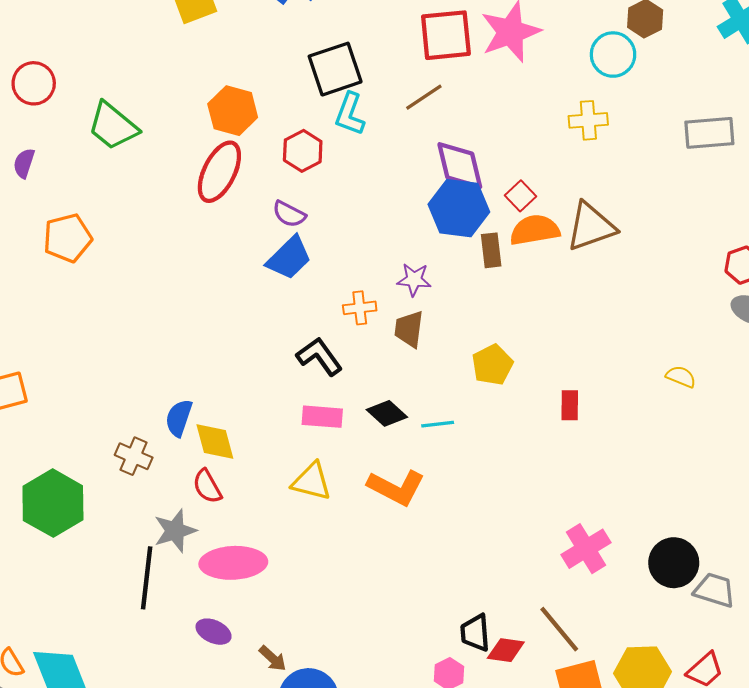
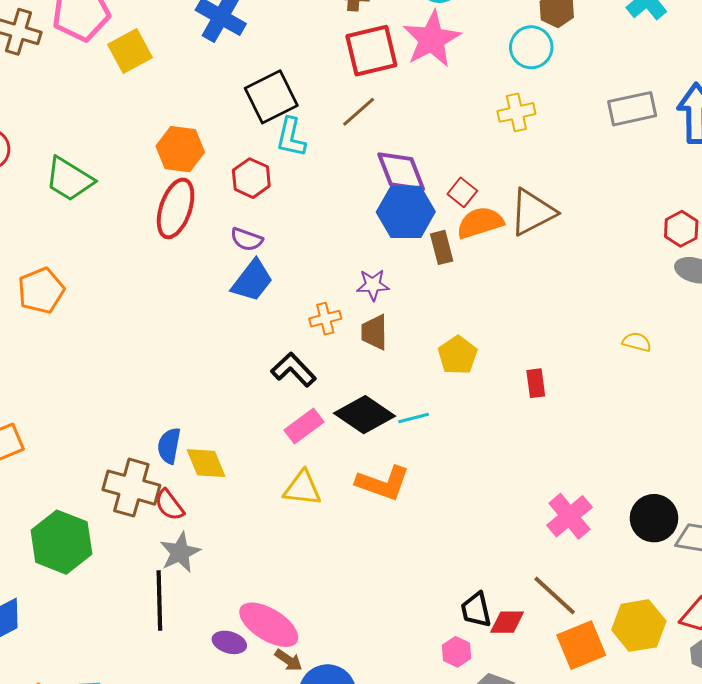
black diamond: (387, 413) -> (364, 415), size x1.5
pink rectangle: (322, 417) -> (304, 426), turned -33
brown cross: (134, 456) -> (131, 488), size x1.6
red semicircle: (207, 486) -> (169, 505), moved
pink ellipse: (233, 563) -> (269, 625), moved, turned 42

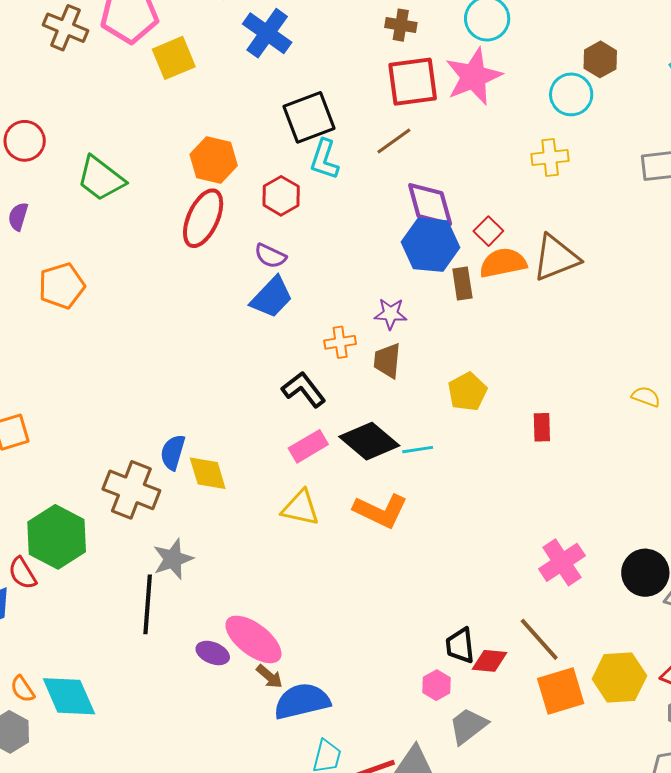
red semicircle: (169, 505) -> (22, 573), moved

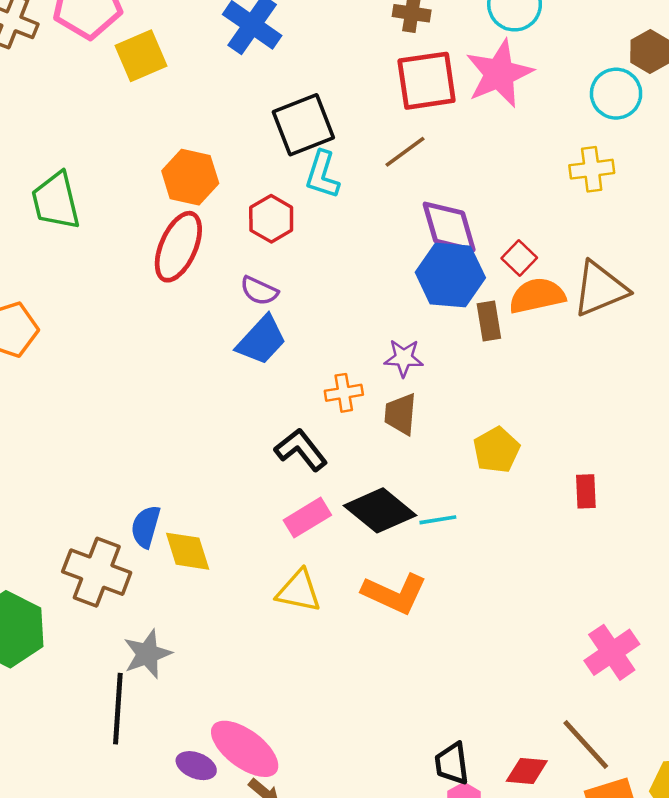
green trapezoid: (101, 179) -> (56, 201), turned 40
black trapezoid: (460, 646) -> (452, 764), moved

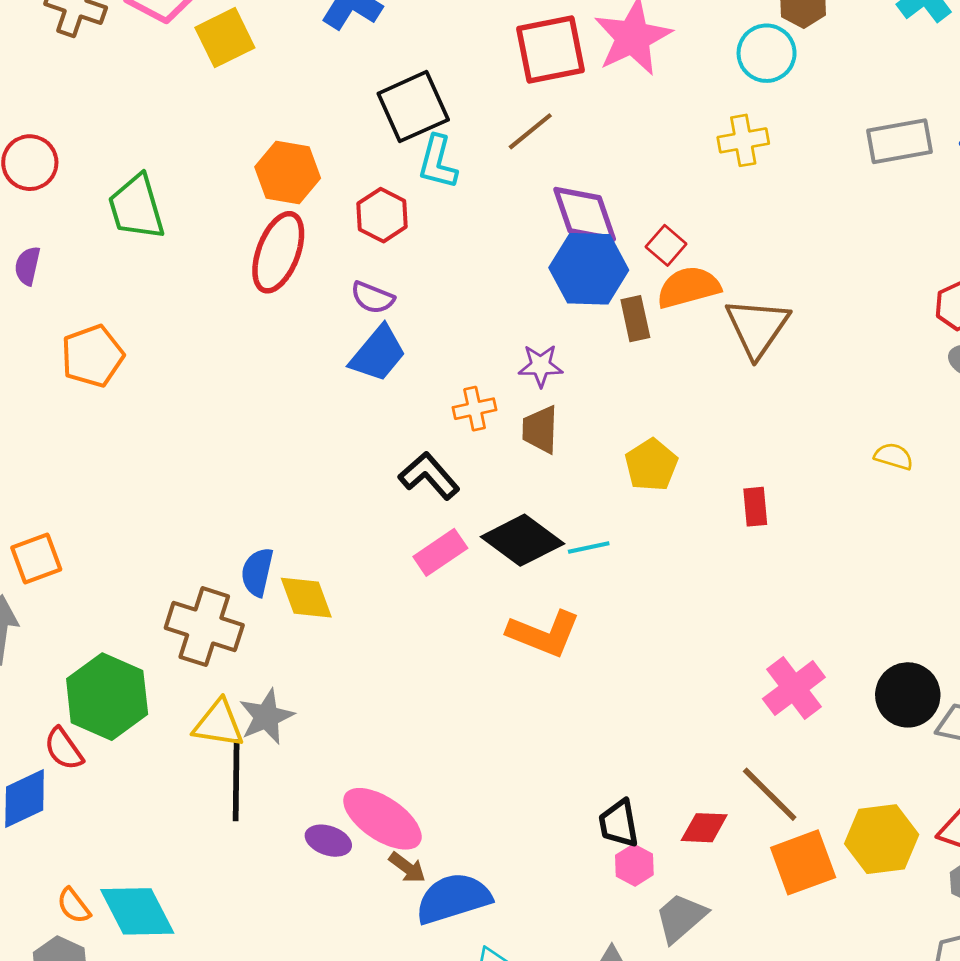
brown triangle: (600, 289) -> (757, 327), moved, turned -30
yellow triangle: (299, 591) -> (219, 724), moved

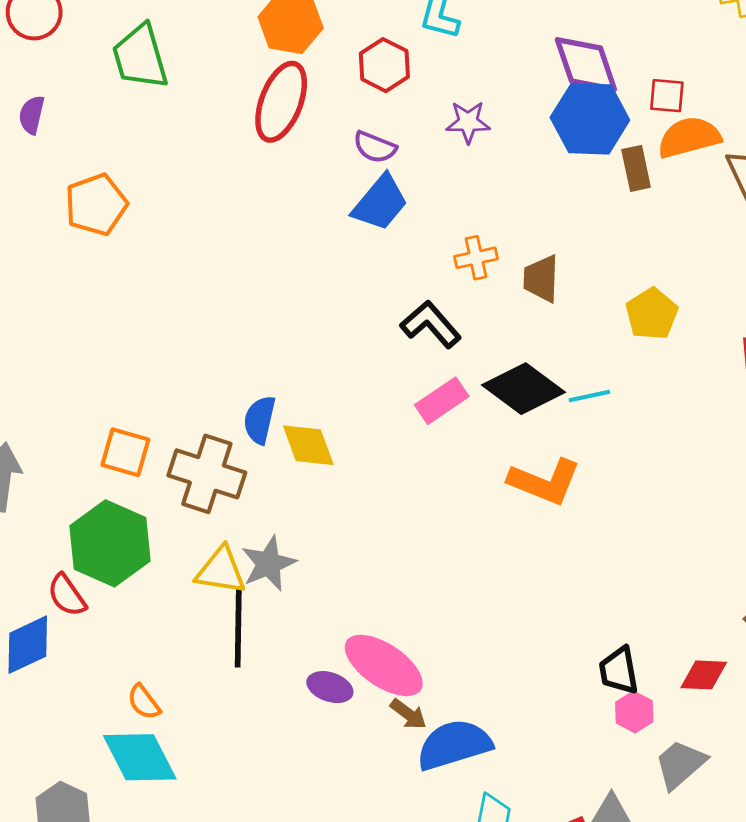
red square: (666, 245) -> (667, 96), turned -36
purple star: (541, 366) -> (468, 122), moved
orange square: (36, 559) -> (125, 452), moved, turned 36
orange semicircle: (74, 906) -> (144, 702), moved

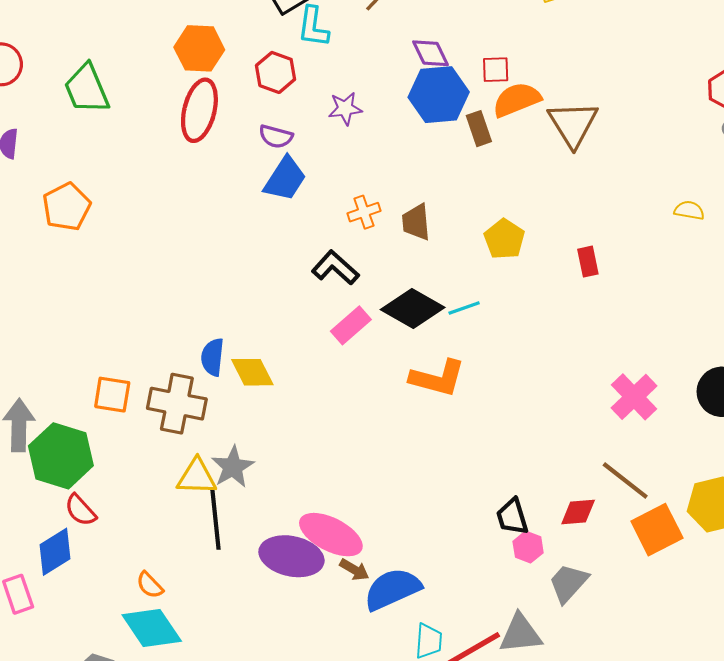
purple diamond: (586, 64) -> (431, 53), size x0.7
green hexagon: (110, 543) -> (61, 456), moved
purple ellipse: (330, 687) -> (291, 556), size x1.8

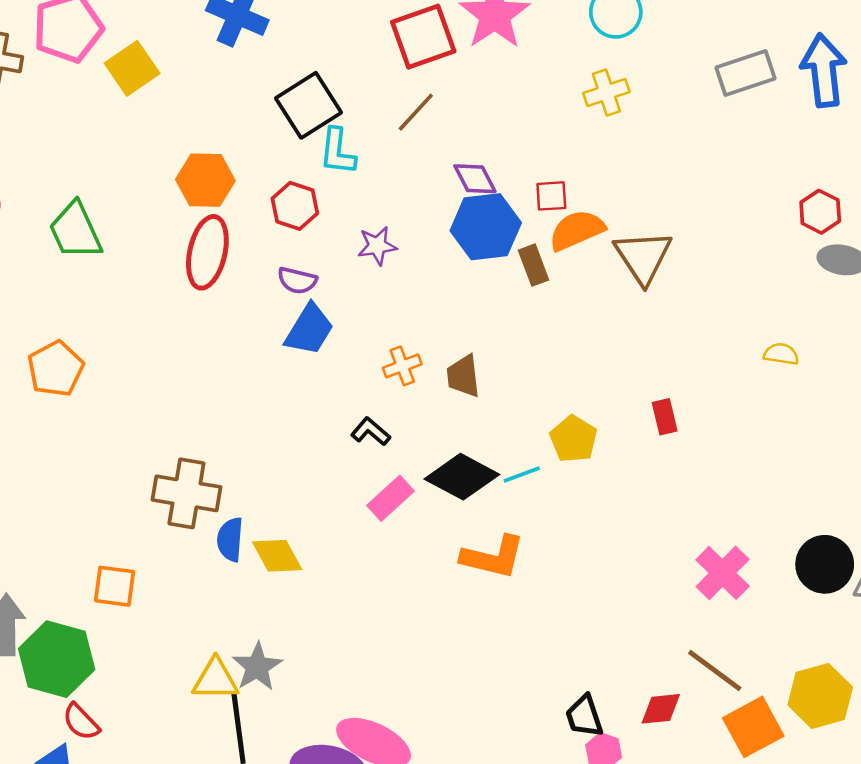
yellow pentagon: (504, 239) -> (574, 439), moved
black L-shape: (335, 268) -> (371, 432), size x0.7
brown cross: (177, 404) -> (186, 493), moved

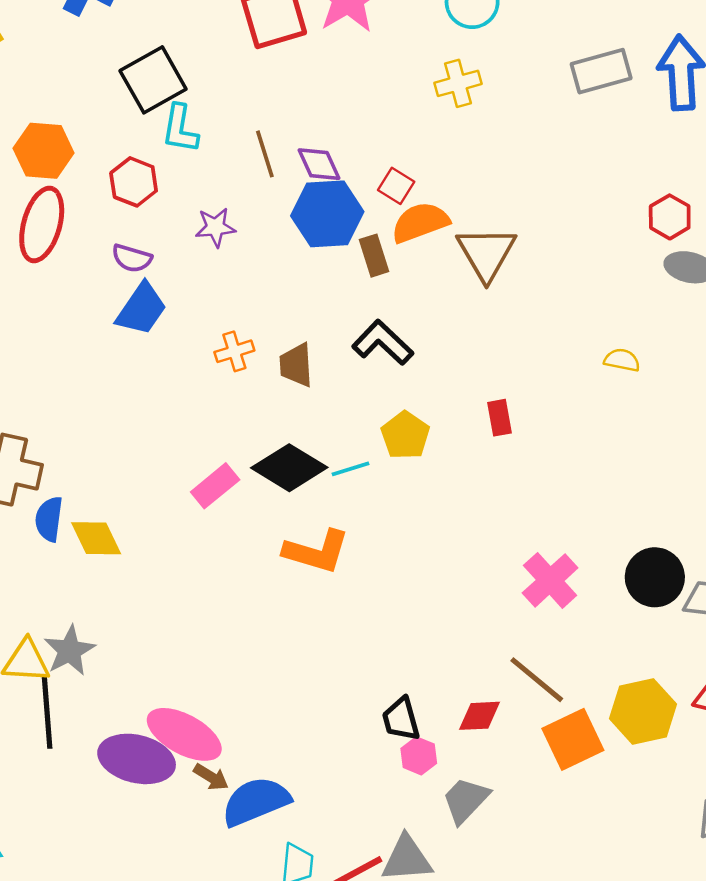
brown line: (416, 112) -> (265, 154), moved, turned -63
red square: (551, 196) -> (396, 186), turned 32
black L-shape: (371, 432) -> (383, 343), moved, size x1.5

